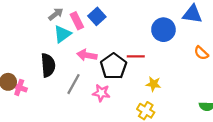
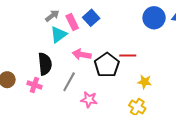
blue circle: (163, 30) -> (154, 18), moved
pink cross: (19, 87) -> (34, 85), moved
pink star: (101, 93) -> (89, 100), moved

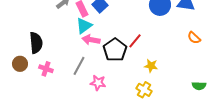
cyan triangle: (59, 35) -> (84, 26), moved
red line: (128, 56) -> (135, 41), turned -49
black semicircle: (45, 64) -> (36, 43), moved

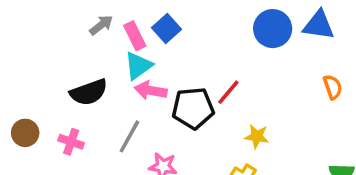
orange semicircle: (194, 38) -> (333, 87), turned -152
black semicircle: (36, 43) -> (89, 92), moved, turned 75
black pentagon: (115, 50) -> (193, 108), turned 30

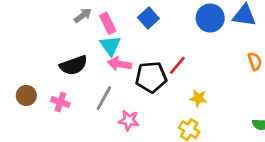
blue square: (167, 29) -> (148, 18), moved
cyan triangle: (138, 66) -> (110, 46), turned -30

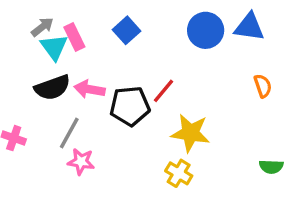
cyan triangle: (110, 46) -> (54, 47), moved
black semicircle: (74, 65) -> (52, 88), moved
yellow star: (198, 98) -> (190, 133), size x1.6
pink star: (129, 120) -> (81, 162), moved

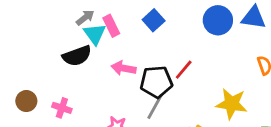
black semicircle: (52, 88) -> (77, 56), moved
gray line: (69, 133) -> (155, 106), moved
yellow star: (190, 133) -> (232, 104), moved

